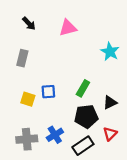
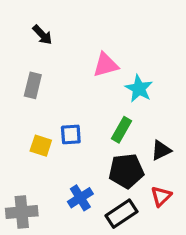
pink triangle: (68, 28) -> (106, 65), moved
cyan star: (110, 52) -> (139, 89), moved
gray cross: (27, 139) -> (22, 212), moved

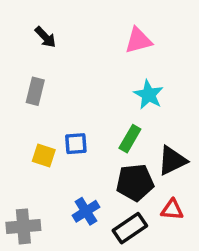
pink triangle: (106, 65) -> (138, 41), moved
black triangle: (161, 150) -> (172, 161), size x1.4
red triangle: (161, 196) -> (172, 210), turned 50

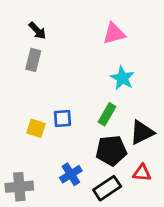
gray rectangle: (35, 91) -> (33, 60), moved

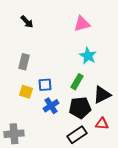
gray rectangle: (33, 60) -> (24, 62), moved
blue cross: (71, 174) -> (51, 106), moved

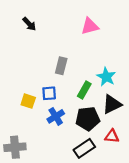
cyan star: (88, 56) -> (106, 77), moved
gray rectangle: (24, 62) -> (61, 66), moved

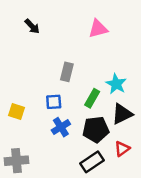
yellow square: (28, 101) -> (17, 111), moved
red triangle: (112, 136) -> (122, 149), turned -40

